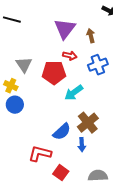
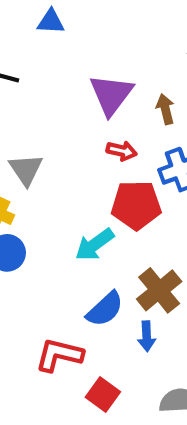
red pentagon: (54, 73) -> (136, 205), moved
cyan arrow: (74, 93) -> (95, 245), moved

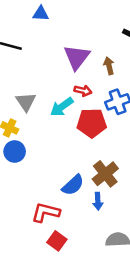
cyan arrow: (95, 245) -> (62, 107), moved
red square: (103, 394) -> (57, 241), moved

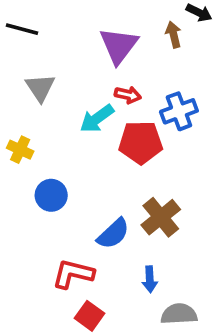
brown arrow: (109, 66) -> (173, 35), moved
gray triangle: (26, 102) -> (40, 88), moved
blue circle: (15, 152) -> (51, 195), moved
blue arrow: (98, 201) -> (150, 279), moved

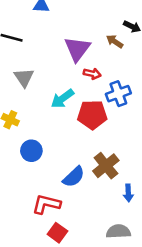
brown arrow: (173, 35) -> (115, 41), turned -42
red arrow: (128, 95) -> (92, 74), moved
blue arrow: (150, 279) -> (128, 193), moved

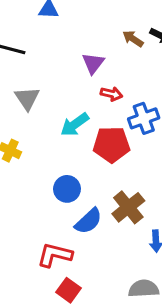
brown arrow: (115, 41) -> (133, 39), moved
purple triangle: (77, 49) -> (93, 63), size x0.7
blue circle: (31, 151) -> (67, 189), moved

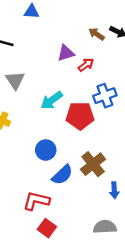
purple triangle: (93, 63) -> (66, 53), turned 36
red arrow: (111, 94) -> (86, 65), moved, turned -49

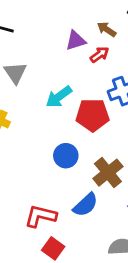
brown arrow: (97, 34) -> (107, 29), moved
blue circle: (46, 150) -> (66, 156), moved
blue semicircle: (62, 175) -> (85, 205), moved

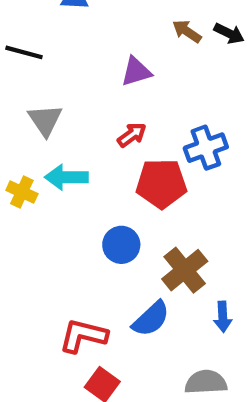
brown arrow: (107, 29) -> (187, 31), moved
red arrow: (100, 55) -> (132, 135), moved
cyan arrow: (59, 97) -> (66, 177), moved, turned 36

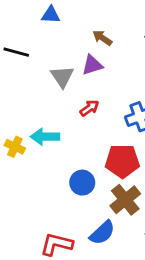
brown arrow: (187, 31) -> (102, 38), moved
gray triangle: (45, 120) -> (62, 77), moved
red pentagon: (161, 184) -> (122, 161), moved

